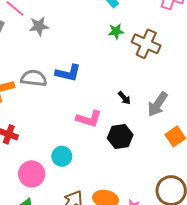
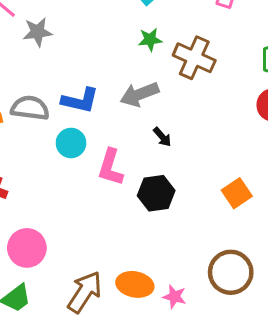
gray arrow: (158, 104) -> (139, 94), moved, turned 35
pink L-shape: (89, 119) -> (111, 167), turned 90
cyan circle: (62, 156) -> (71, 143), moved

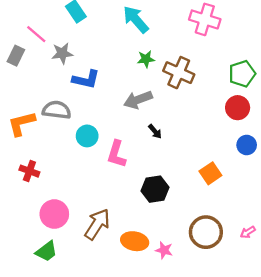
blue L-shape: (80, 100) -> (86, 79), moved
black hexagon: (156, 193) -> (155, 189), moved
brown arrow: (85, 292) -> (97, 224), moved

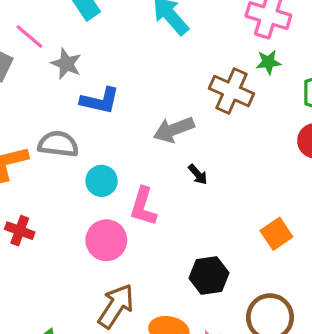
gray star: (62, 53) -> (66, 64), turned 30
green star: (146, 59) -> (268, 62), moved
black hexagon: (155, 189) -> (209, 276), moved
pink circle: (54, 214) -> (106, 240), moved

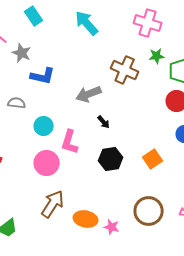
green star: (268, 62) -> (157, 56), moved
gray semicircle: (58, 144) -> (17, 103), size x0.7
black hexagon: (209, 276) -> (111, 159), moved

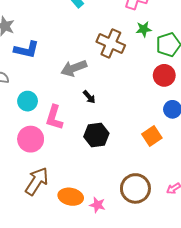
orange square: (153, 159) -> (152, 136), moved

